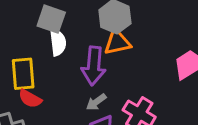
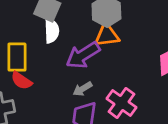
purple arrow: (94, 66) -> (83, 55), turned 48

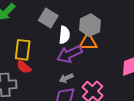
white semicircle: (52, 31) -> (64, 35), moved

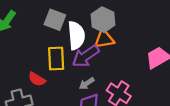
white semicircle: (64, 35) -> (76, 35), size x1.4
yellow rectangle: (23, 50) -> (56, 59), moved

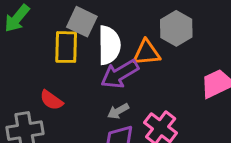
gray hexagon: (103, 20) -> (176, 28), moved
yellow rectangle: (56, 59) -> (66, 47), moved

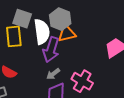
gray hexagon: (176, 28) -> (60, 19), moved
purple arrow: (120, 74) -> (51, 50), turned -35

